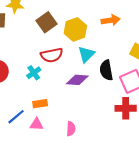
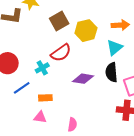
cyan triangle: (86, 54) -> (115, 47), moved
red semicircle: (52, 55) -> (61, 53), turned -30
blue line: (16, 117) -> (22, 88), moved

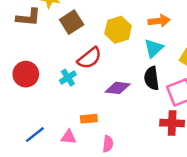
brown square: (59, 21) -> (72, 22), moved
blue line: (22, 88) -> (35, 135), moved
orange rectangle: (45, 98) -> (89, 119), moved

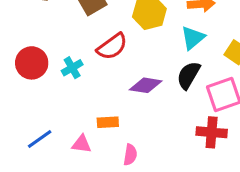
cyan cross: (68, 78) -> (72, 68), moved
black semicircle: (152, 78) -> (188, 75), turned 35

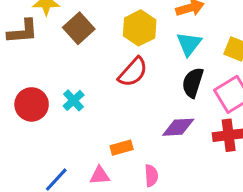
red semicircle: (112, 47) -> (133, 72), moved
purple diamond: (146, 85) -> (178, 127), moved

